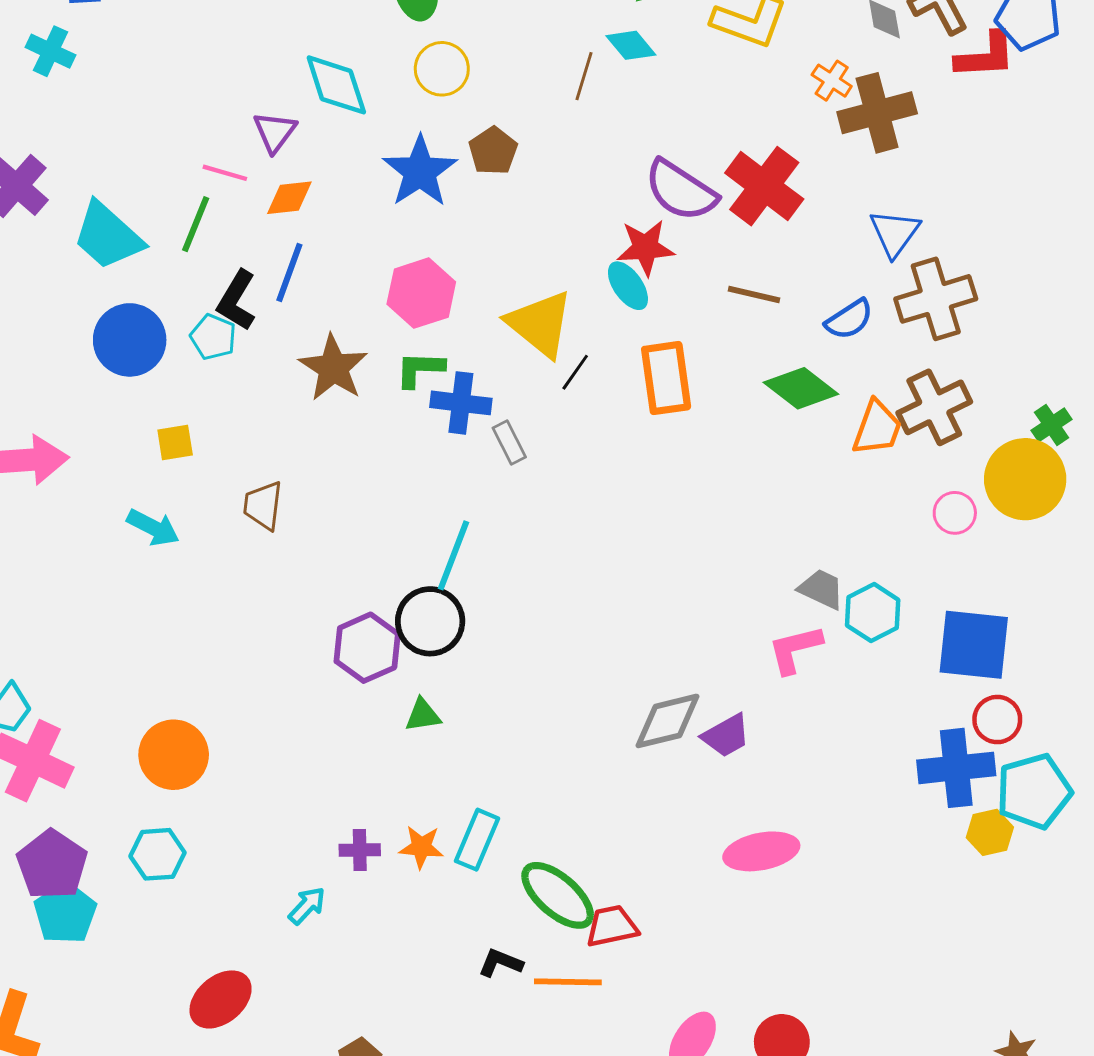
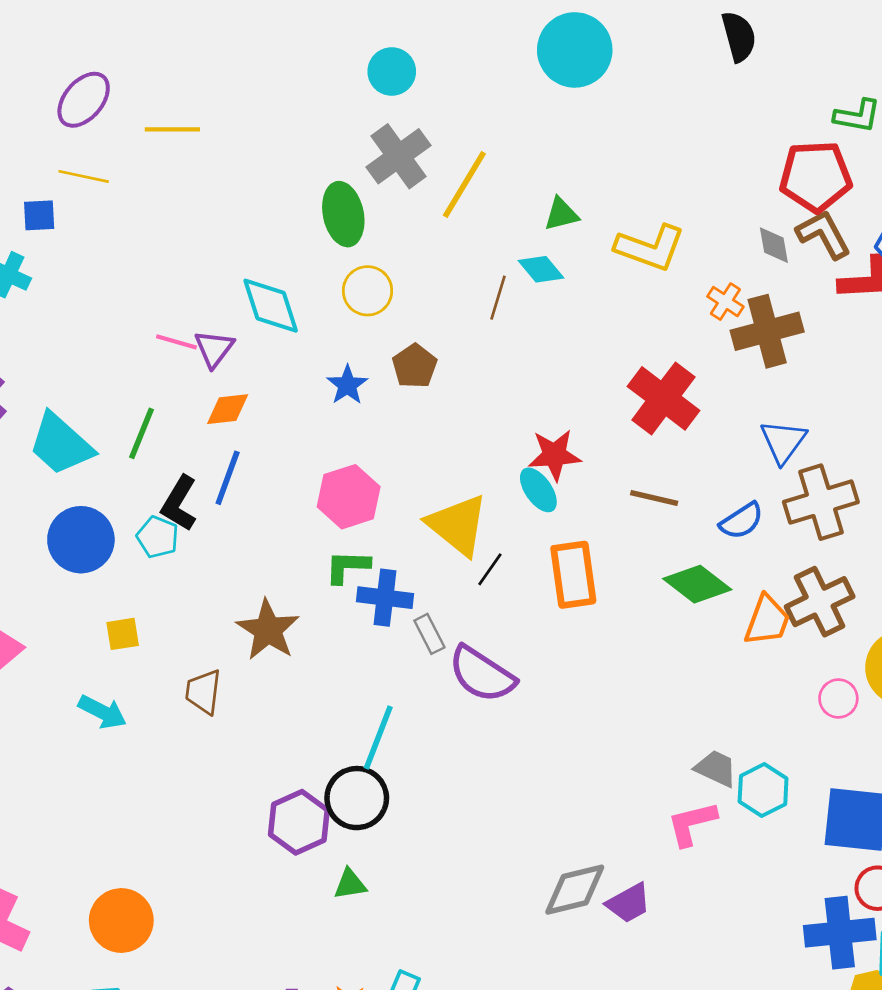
blue star: (420, 171) -> (347, 385), size x0.6
pink line: (225, 173) -> (176, 342), moved
purple semicircle: (681, 190) -> (482, 674), moved
brown star: (333, 368) -> (268, 630), moved

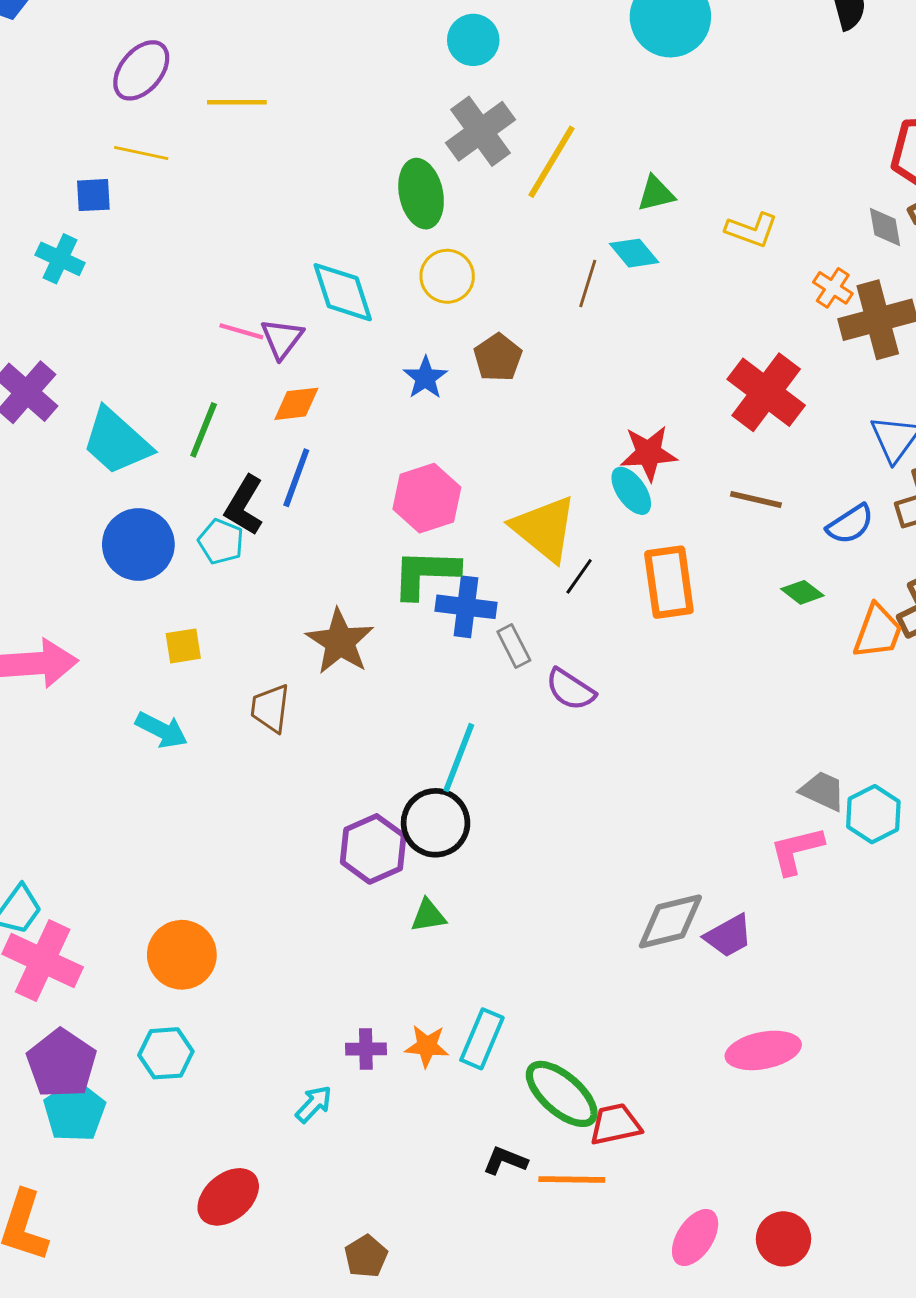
yellow L-shape: (650, 248) -> (752, 230), size x0.7
green L-shape: (347, 567) -> (425, 573), size x1.4
green diamond: (697, 584) -> (802, 592), size x0.6
purple semicircle: (482, 674) -> (570, 689), size x0.7

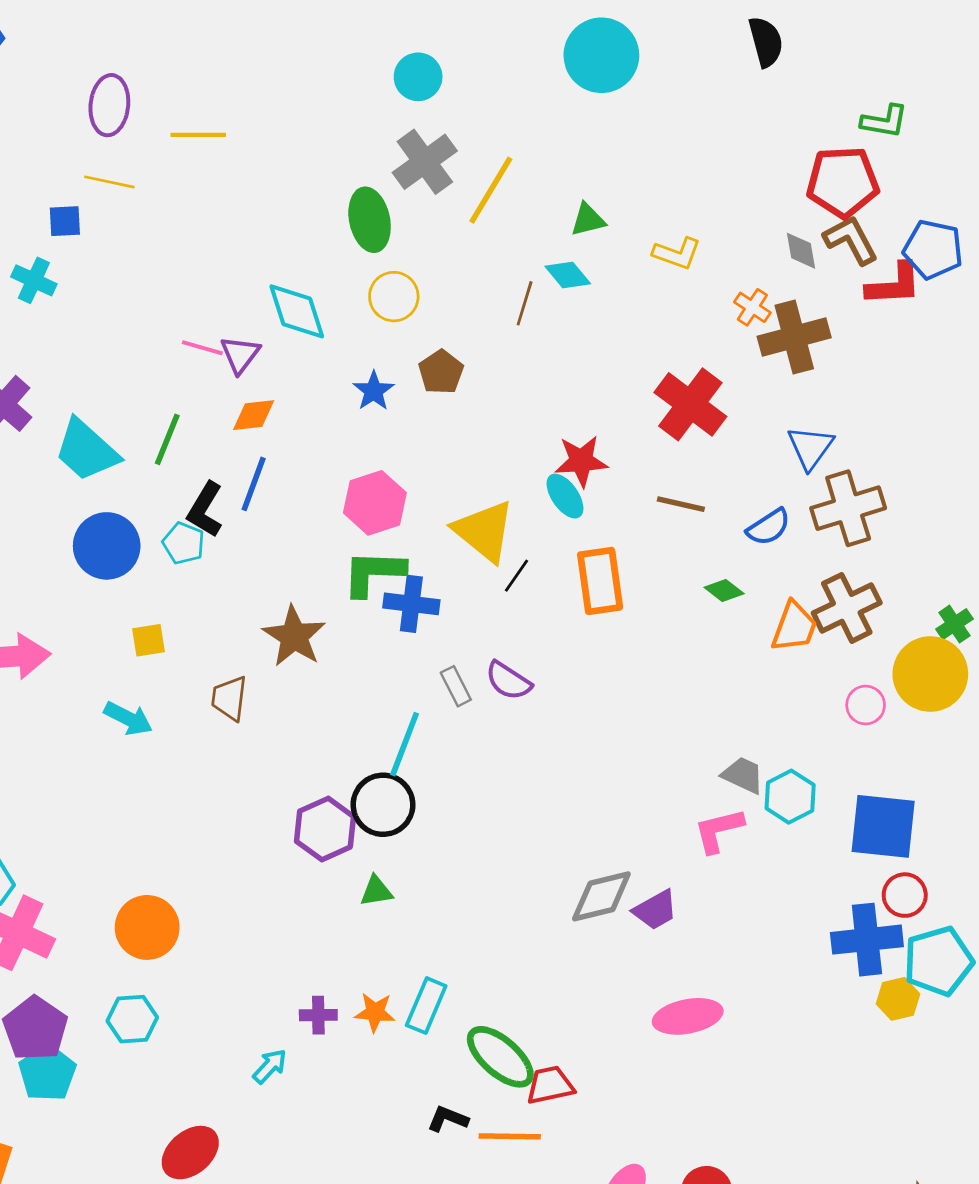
purple ellipse: (141, 70) -> (109, 105), turned -34
gray rectangle: (514, 646) -> (456, 686), moved

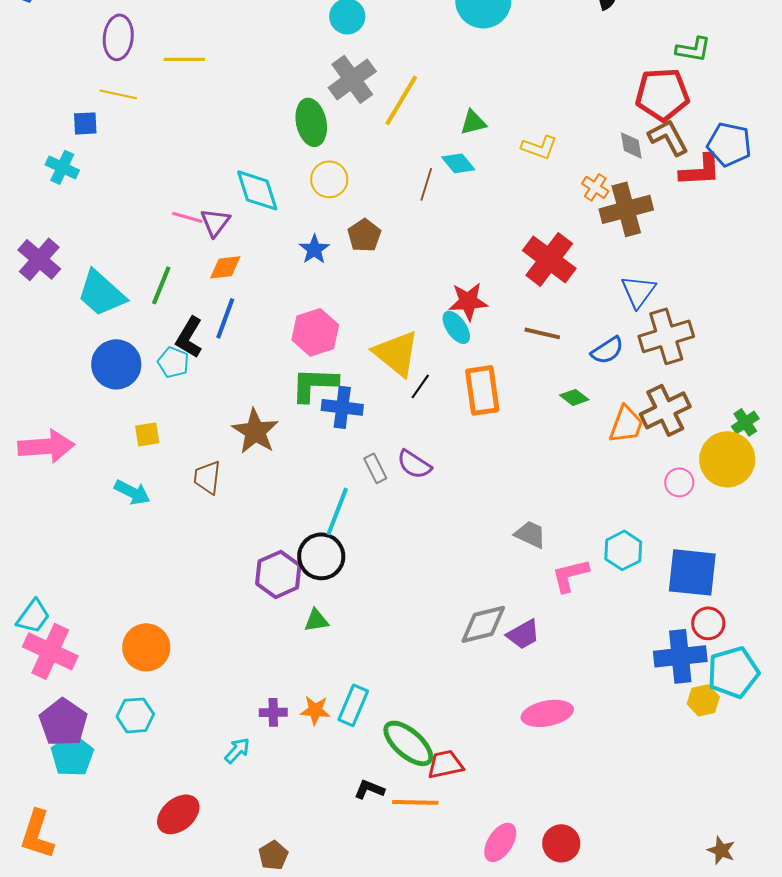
gray trapezoid: (743, 775) -> (530, 534), moved

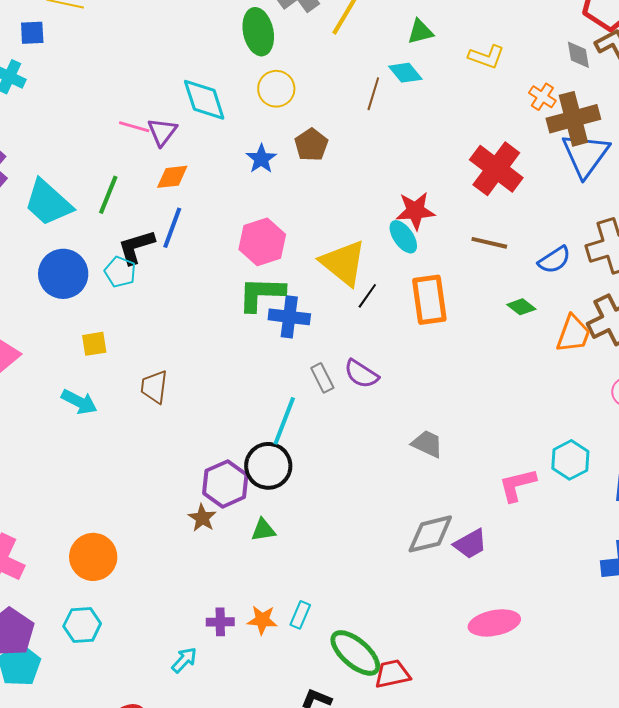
blue triangle: (638, 291) -> (585, 155), moved, size x1.4
black L-shape: (189, 337) -> (136, 247), turned 42
brown star: (255, 431) -> (202, 518), moved, size x0.6
gray trapezoid: (530, 534) -> (427, 444), moved
cyan rectangle: (353, 705) -> (300, 615), size x0.7

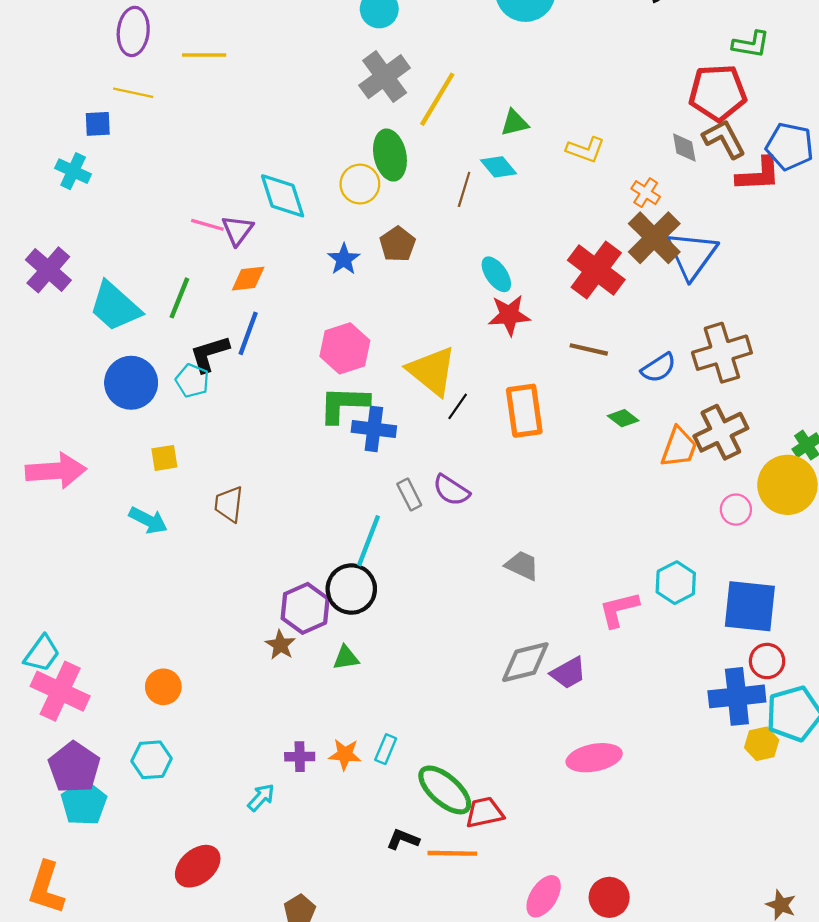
green ellipse: (258, 32) -> (390, 155), moved
brown cross: (573, 119) -> (654, 238), moved, turned -30
cyan ellipse: (403, 237) -> (496, 274), moved
orange circle: (93, 557) -> (163, 687), size x0.7

